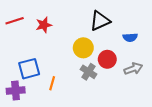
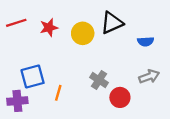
yellow circle: (83, 48) -> (83, 33), moved
red circle: (107, 59) -> (120, 97), moved

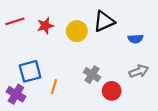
purple cross: (17, 101) -> (16, 94), turned 36

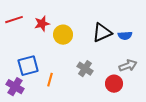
black triangle: (104, 21) -> (102, 33), moved
yellow circle: (77, 31) -> (63, 35), moved
red circle: (112, 91) -> (114, 84), moved

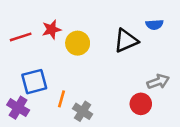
red line: (14, 20) -> (21, 37), moved
blue semicircle: (125, 36) -> (154, 25), moved
gray cross: (85, 69) -> (83, 111), moved

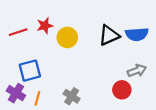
blue semicircle: (154, 25) -> (137, 34), moved, size x1.5
orange line: (61, 99) -> (37, 98), moved

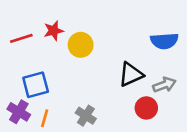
black triangle: (109, 35) -> (131, 74), moved

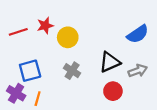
blue semicircle: (164, 41) -> (138, 34), turned -30
red circle: (146, 108) -> (113, 91), moved
gray cross: (86, 116) -> (72, 71), moved

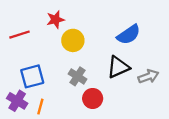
red star: (45, 25) -> (55, 20), moved
blue semicircle: (138, 34) -> (129, 35), moved
red circle: (113, 91) -> (93, 98), moved

